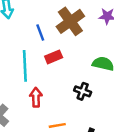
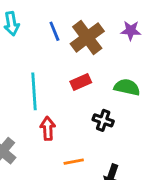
blue line: (40, 33) -> (54, 31), moved
red rectangle: (54, 57) -> (81, 82), moved

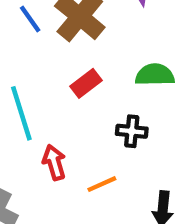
orange line: (74, 162) -> (102, 184), moved

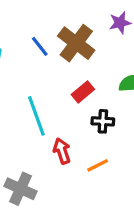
black cross: (132, 131) -> (103, 121), moved

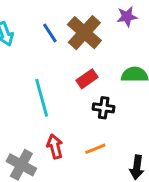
red arrow: (62, 151) -> (55, 147), moved

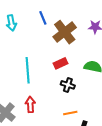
blue line: (50, 33) -> (43, 18), moved
orange line: (95, 149) -> (70, 113), moved

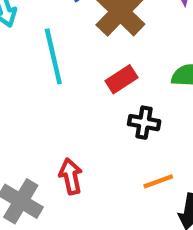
cyan line: (28, 70) -> (53, 56), moved

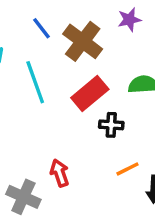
red rectangle: (121, 79) -> (90, 94), size x1.5

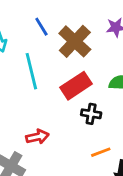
red arrow: (60, 173) -> (37, 137), moved, turned 90

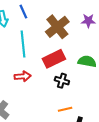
blue line: (41, 27) -> (23, 12), moved
red arrow: (37, 137) -> (23, 76), moved

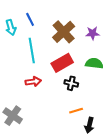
purple star: (88, 21) -> (93, 33), moved

